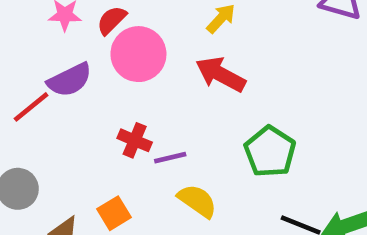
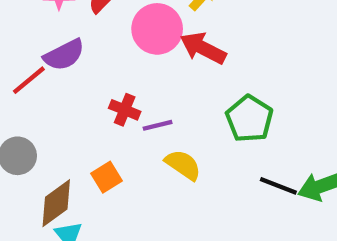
pink circle: (138, 54) -> (157, 29), moved

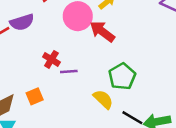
yellow semicircle: (183, 165) -> (103, 99), moved

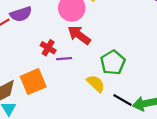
red arrow: (102, 32) -> (79, 35), moved
orange square: (35, 96) -> (33, 82), size x1.6

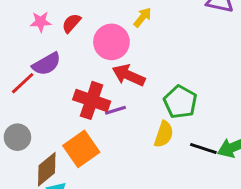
red cross: (48, 48) -> (92, 100), size x1.6
yellow semicircle: (96, 84) -> (164, 134), turned 78

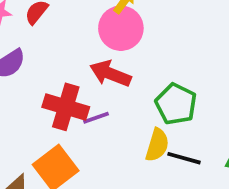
pink circle: (111, 42) -> (121, 28), moved
black line: (203, 148) -> (184, 158), moved

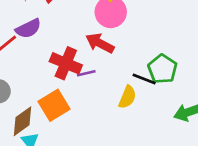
green pentagon: (176, 104) -> (162, 69), moved
black line: (184, 158) -> (144, 79), moved

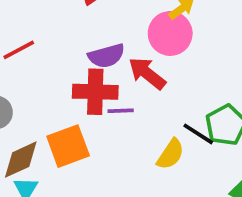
purple semicircle: (28, 29) -> (106, 56), moved
red cross: (66, 63) -> (95, 92), turned -32

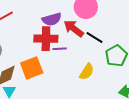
black line: (198, 134) -> (95, 37), moved

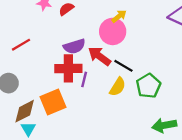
purple line: (60, 49) -> (84, 79), turned -72
yellow semicircle: (87, 72) -> (118, 87), moved

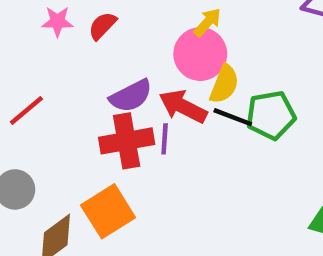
purple line: (84, 79) -> (165, 139), moved
green pentagon: (148, 86) -> (271, 115), moved, turned 30
yellow semicircle: (118, 87) -> (224, 84), moved

